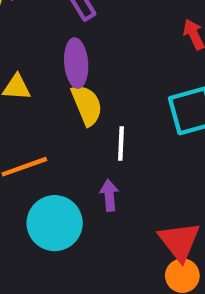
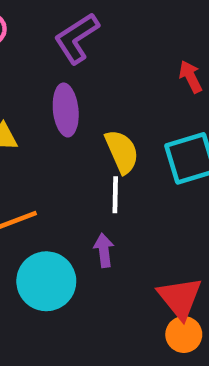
yellow semicircle: (87, 105) -> (122, 152), moved

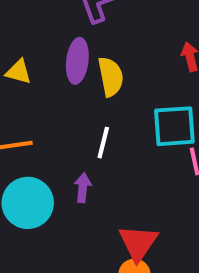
yellow semicircle: (122, 152) -> (111, 77), moved

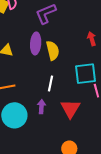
red triangle: (138, 243) -> (70, 109), moved

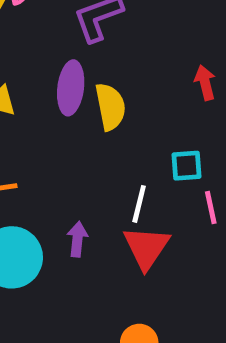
cyan square: (86, 74) -> (186, 166), size x0.6
white line: (50, 84) -> (139, 204), moved

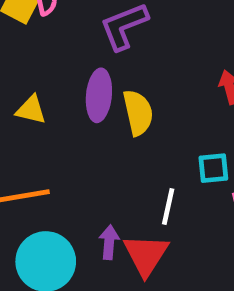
red triangle: (146, 247) -> (146, 255), moved

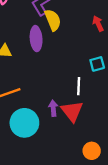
yellow semicircle: (138, 113) -> (53, 20), moved

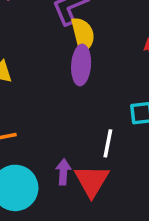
purple ellipse: (36, 39) -> (81, 65), moved

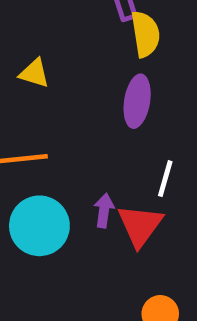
purple ellipse: (81, 65) -> (137, 101), moved

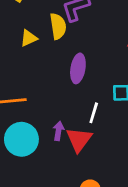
yellow semicircle: (145, 34) -> (58, 26), moved
yellow triangle: (34, 73) -> (29, 38), moved, turned -42

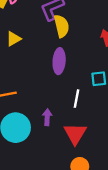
yellow semicircle: (58, 26) -> (62, 26), moved
red triangle: (79, 140) -> (75, 134), moved

